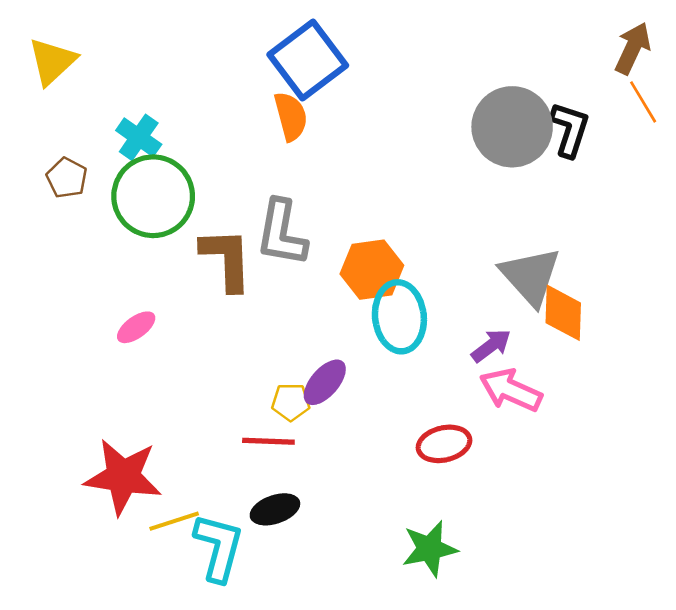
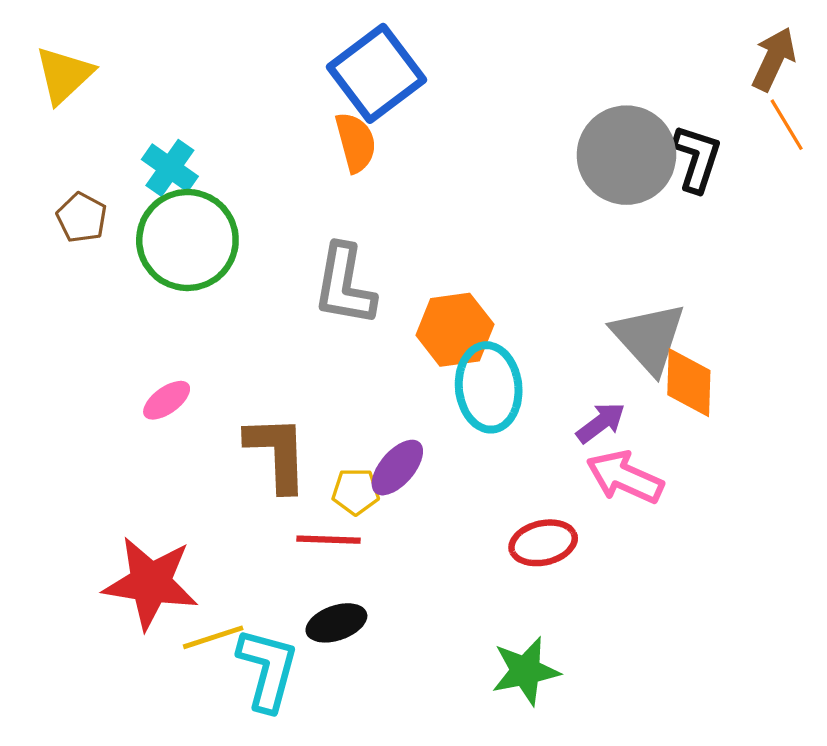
brown L-shape: (227, 259) -> (277, 453), moved

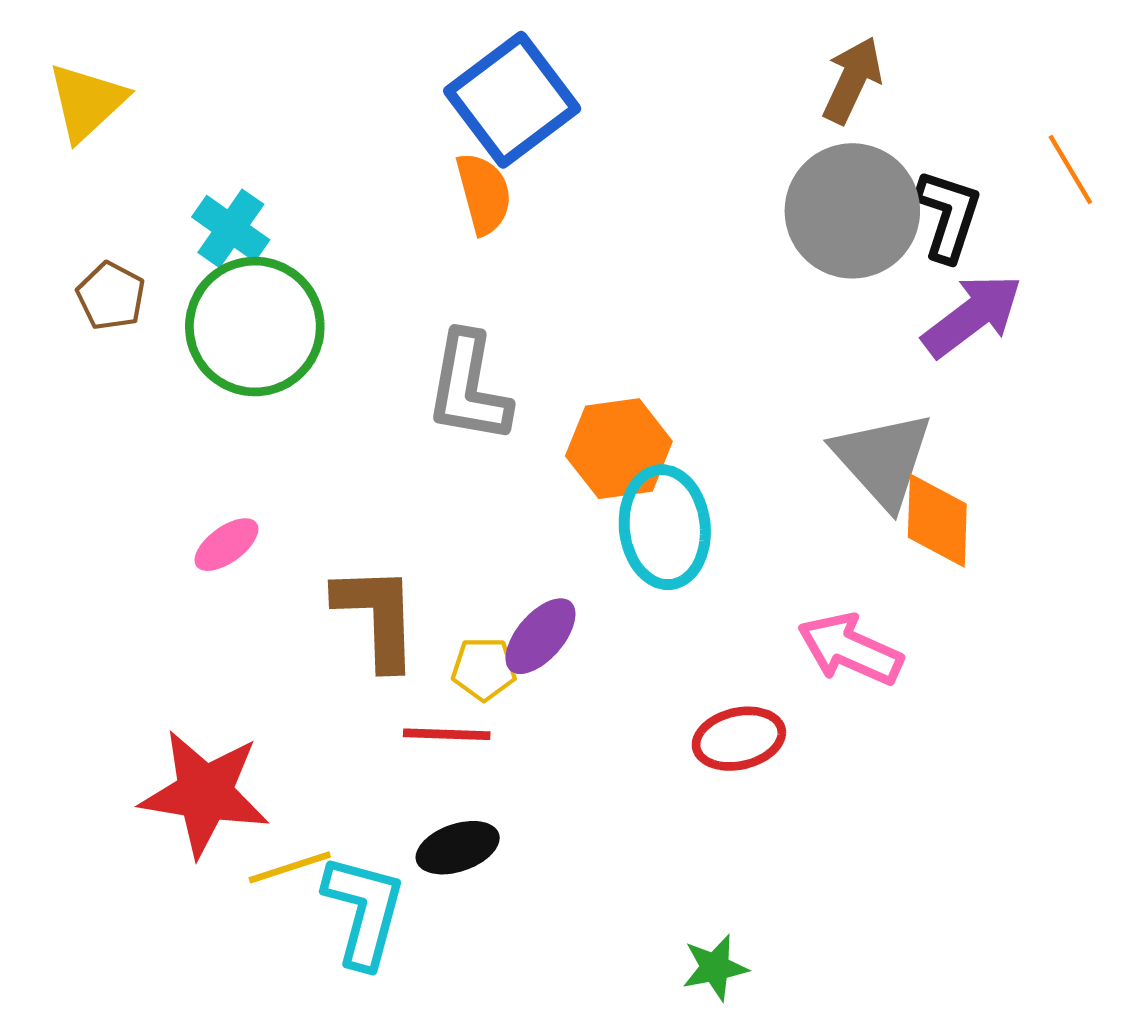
brown arrow: (774, 59) -> (852, 80), moved
purple arrow: (601, 423) -> (972, 316), moved, size x1.5
green star: (525, 671) -> (715, 968), moved, size x0.7

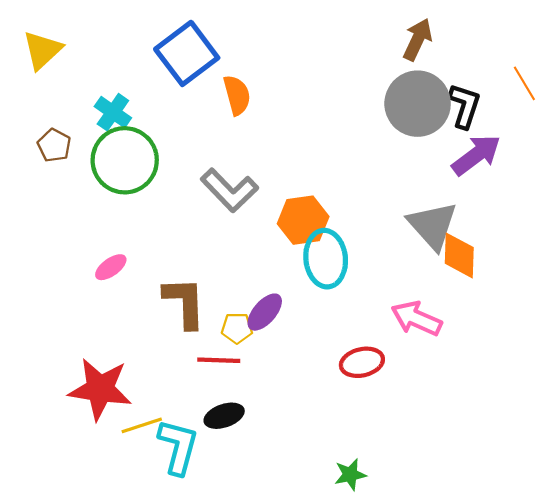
blue square: (512, 100) -> (187, 53), moved
gray L-shape: (469, 388) -> (229, 190), turned -54

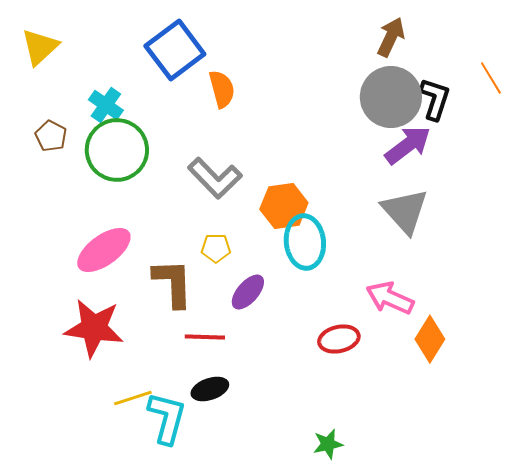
purple arrow: (476, 155) -> (408, 145), moved
orange diamond: (459, 255) -> (430, 339), moved, turned 30
pink ellipse: (111, 267) -> (104, 250), size x1.8
yellow pentagon: (237, 328) -> (216, 248), moved
red star: (100, 389) -> (94, 328), moved

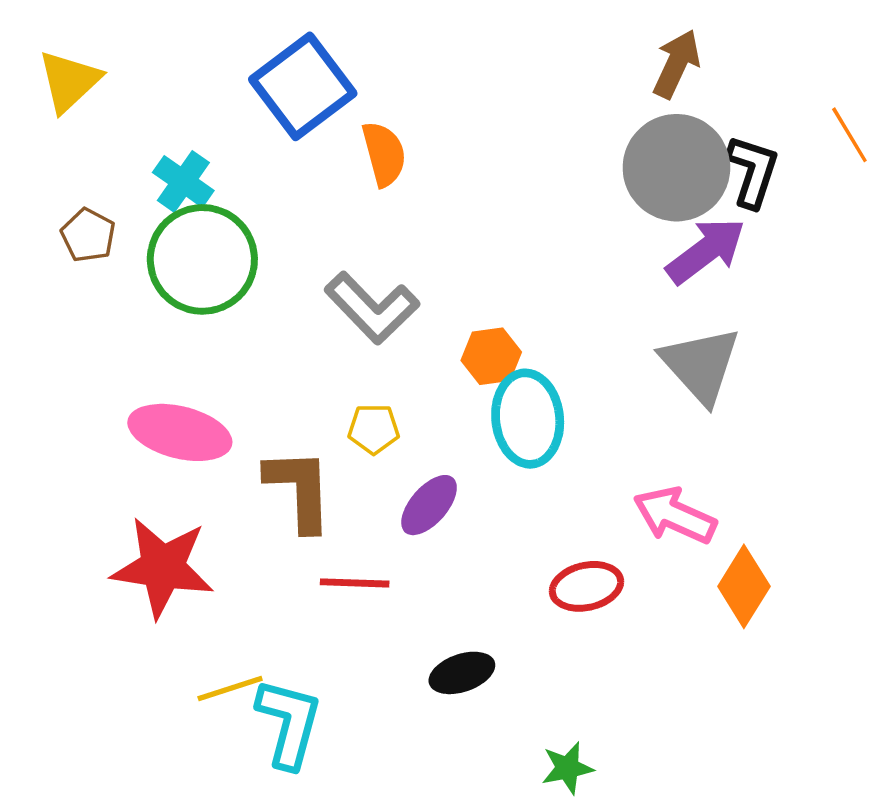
orange hexagon: (284, 206) -> (491, 356), size x0.7
pink ellipse: (104, 250) -> (180, 432), turned 50
black ellipse: (210, 389) -> (462, 673), moved

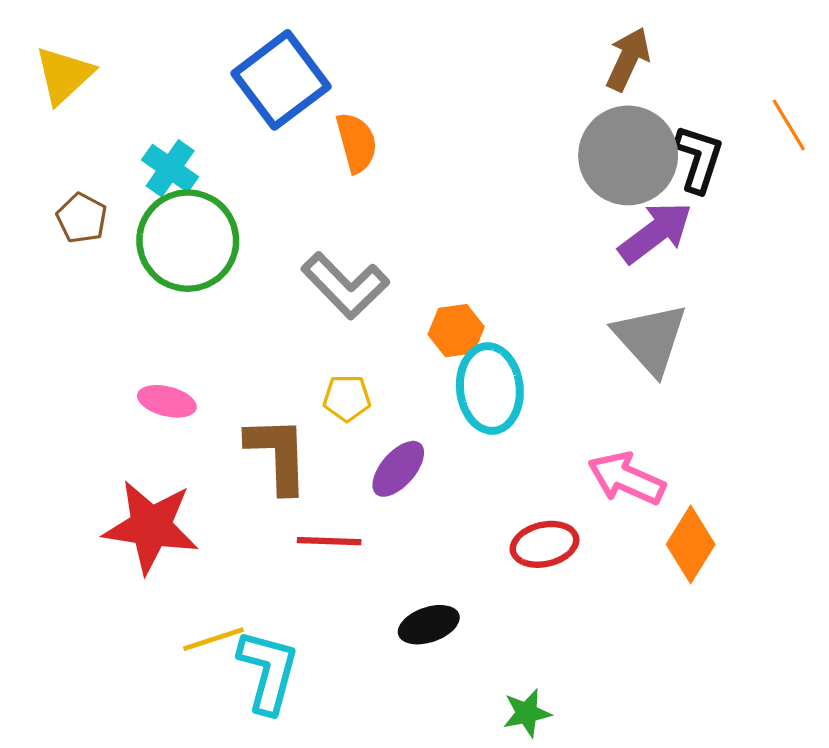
pink ellipse: (180, 432) -> (167, 401), size x0.6

